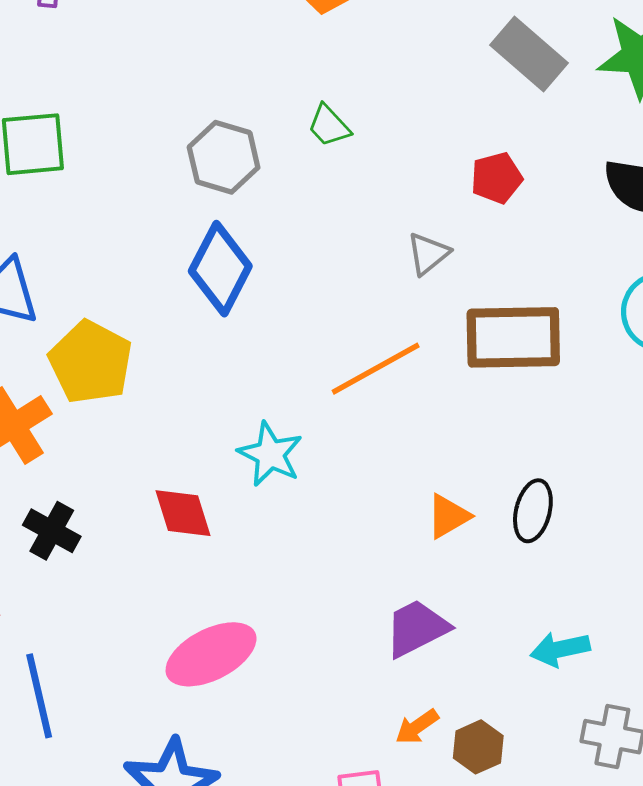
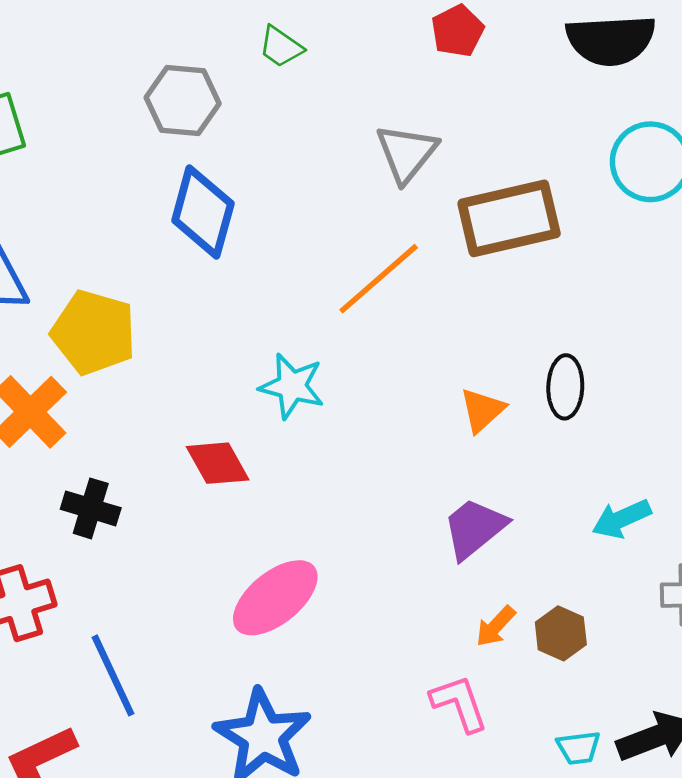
red pentagon: (497, 178) -> (457, 31), moved
gray triangle: (428, 254) -> (406, 153), size x1.4

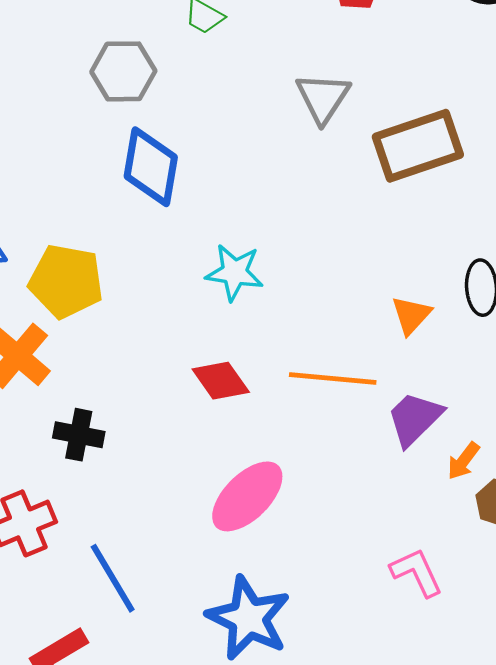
orange line: (379, 279) -> (333, 378), moved, turned 52
cyan star: (292, 386) -> (235, 272), moved
red diamond: (218, 463) -> (221, 381), moved
orange arrow: (496, 626) -> (463, 461), moved

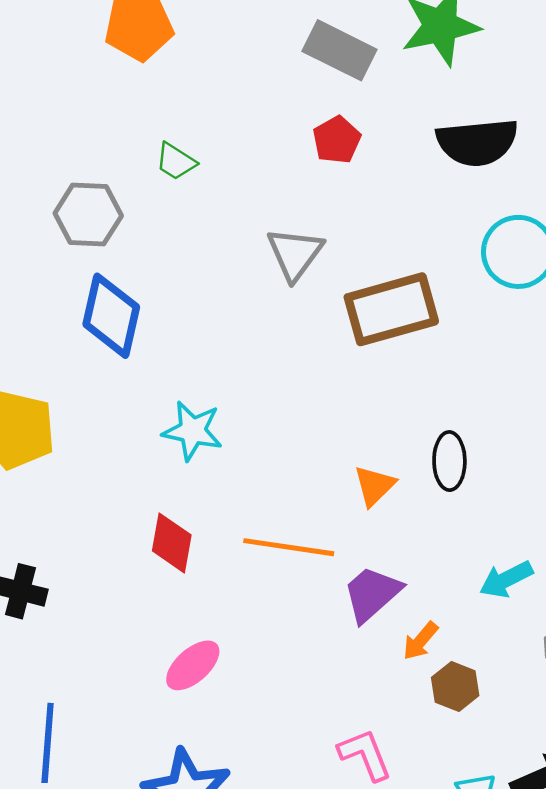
red diamond: (221, 381) -> (172, 543), turned 42
pink ellipse: (247, 496) -> (193, 665), size x0.7
blue line: (113, 578) -> (48, 743), turned 32

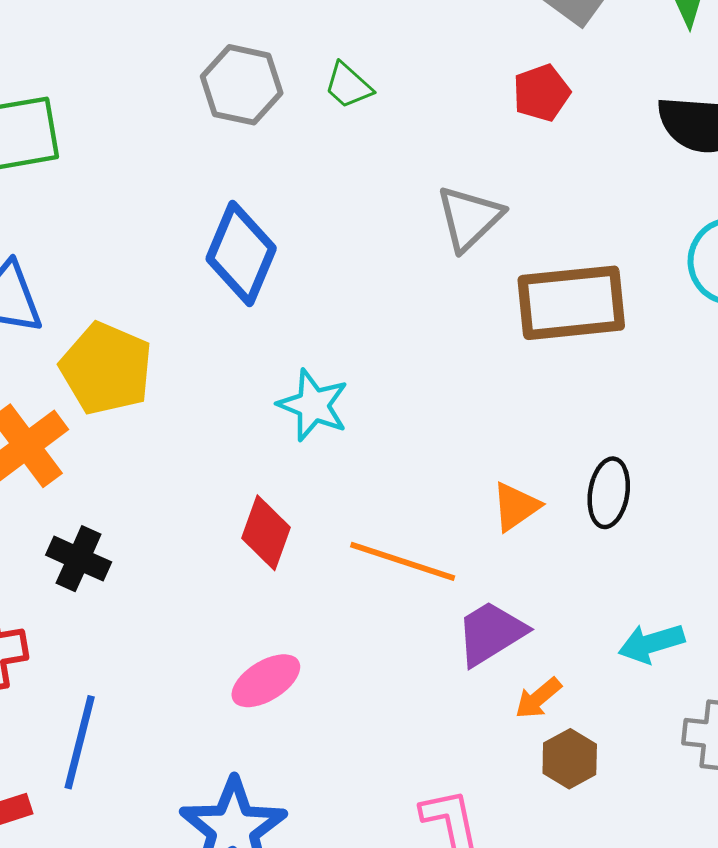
gray hexagon: (88, 215) -> (242, 85), moved

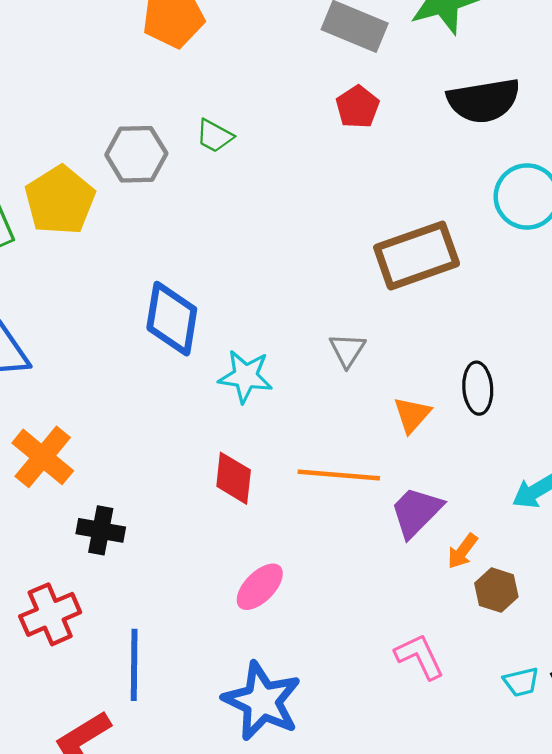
gray triangle: (469, 218) -> (347, 350), moved, size x0.7
blue diamond: (241, 254) -> (172, 319), moved
yellow pentagon: (106, 369) -> (60, 200), moved, turned 30

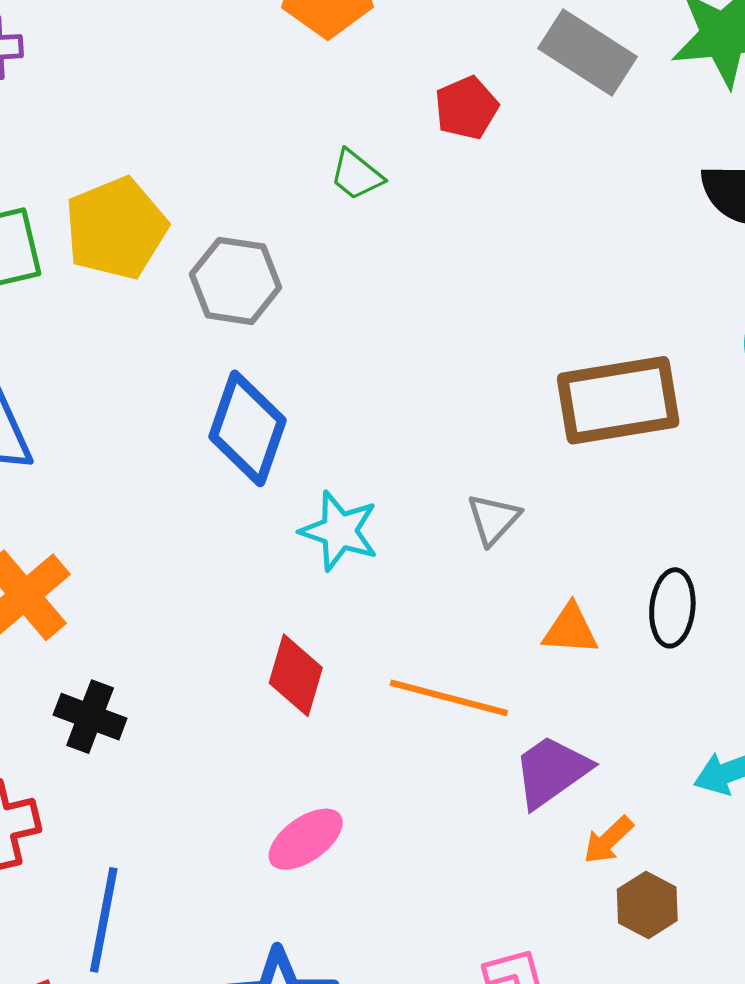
red pentagon: (358, 107) -> (466, 108), moved
gray hexagon: (136, 154) -> (236, 281), moved
orange triangle: (412, 415) -> (570, 629), turned 42

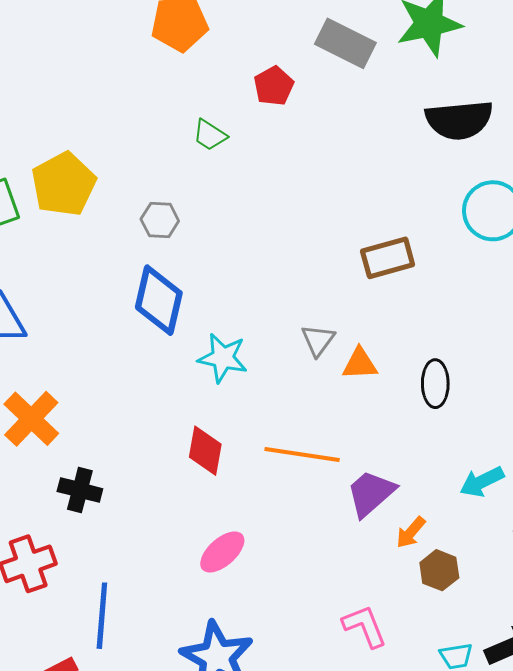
gray hexagon: (236, 281) -> (160, 220), moved, size x0.7
brown rectangle: (618, 400) -> (388, 258), size x0.7
orange triangle: (570, 629) -> (360, 364), moved

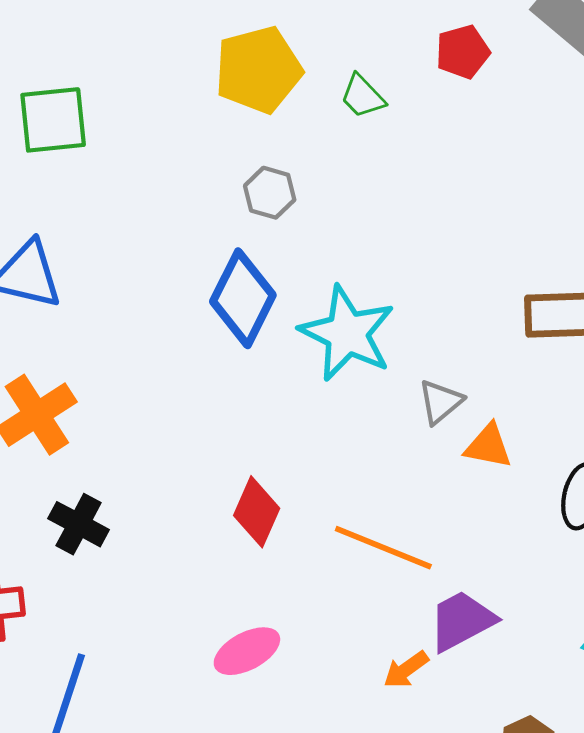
yellow pentagon: (64, 184) -> (258, 70), moved
cyan star: (223, 358) -> (347, 333), moved, size x1.4
orange arrow: (411, 532) -> (406, 670), moved

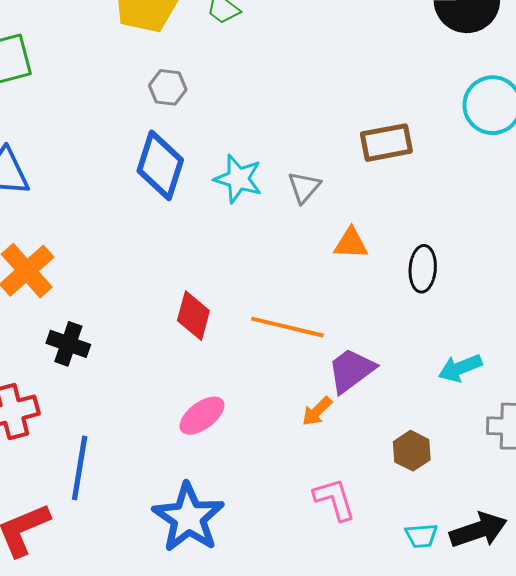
cyan star: (347, 333) -> (238, 179), size x0.7
gray triangle: (440, 402) -> (304, 187), moved

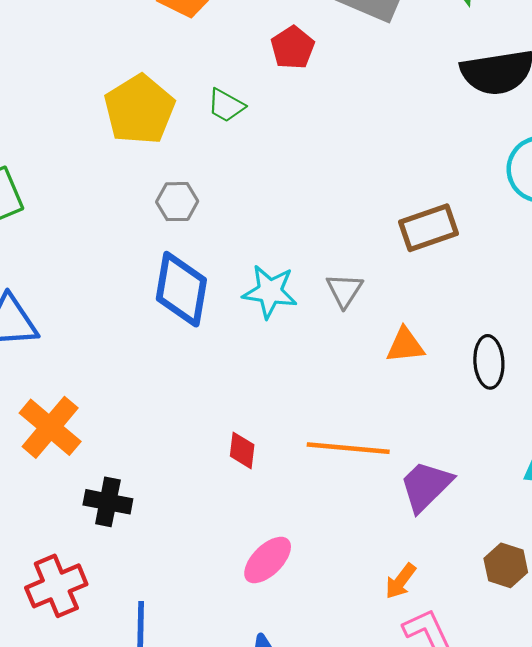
red diamond: (193, 316) -> (242, 450), size x0.7
orange arrow: (317, 411) -> (401, 581), moved

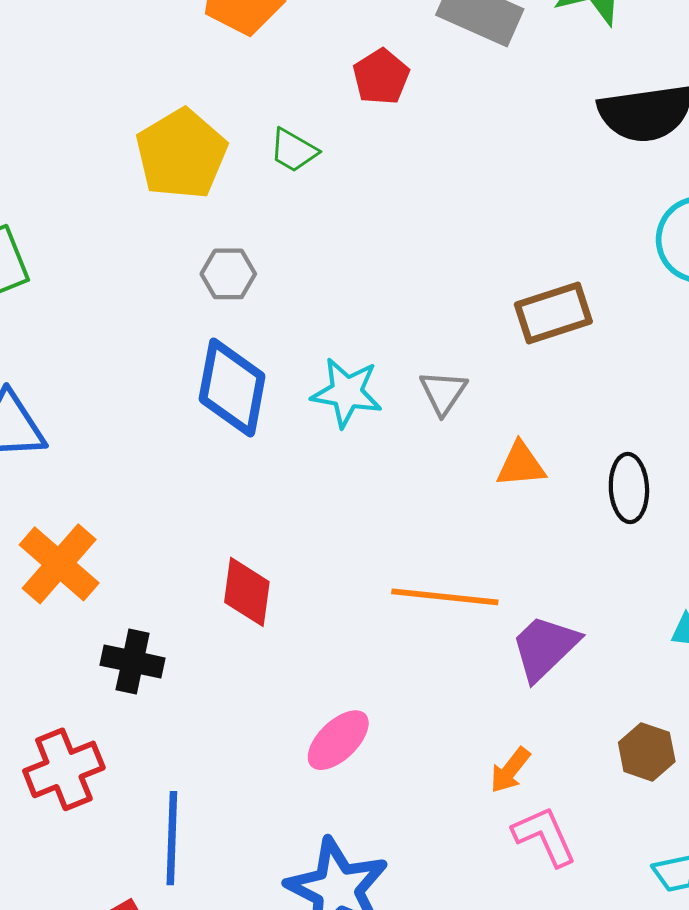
red diamond: (242, 450) -> (247, 592), moved, size x1.4

